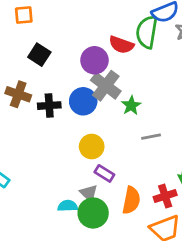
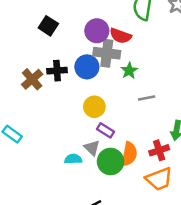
red semicircle: (121, 45) -> (120, 36), moved
gray cross: (106, 86) -> (107, 53), turned -30
brown cross: (18, 94) -> (32, 79), moved, turned 30
green circle: (93, 213) -> (111, 161), moved

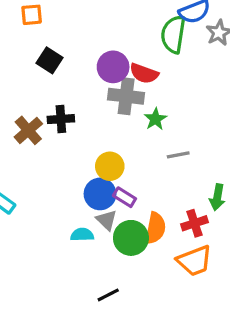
blue circle: (87, 67) -> (100, 194), moved

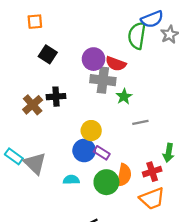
gray triangle: (107, 220) -> (35, 163), moved, size x1.5

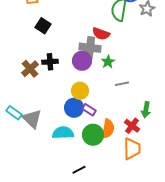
purple circle: (94, 59) -> (82, 61), moved
red cross: (152, 172) -> (132, 126), turned -35
cyan semicircle: (71, 180) -> (63, 133), size x1.5
orange trapezoid: (152, 199) -> (132, 149), turned -70

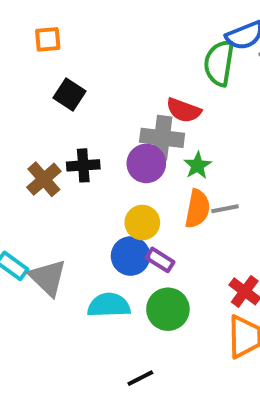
orange semicircle: (108, 129) -> (197, 209), moved

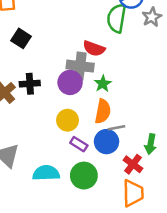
gray line: (225, 209) -> (117, 128), moved
blue circle: (131, 256) -> (107, 142), moved

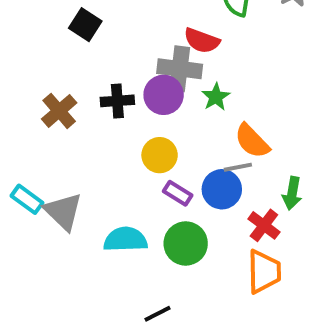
black cross: (30, 84) -> (117, 101), moved
orange semicircle: (103, 111) -> (252, 141), moved, turned 125

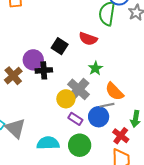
black square: (85, 25) -> (60, 46), moved
gray cross: (180, 69) -> (79, 89), moved, turned 35
purple circle: (164, 95) -> (33, 60), moved

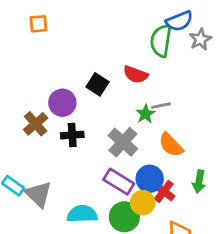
black cross: (44, 70) -> (72, 135), moved
yellow circle: (66, 99) -> (143, 203), moved
gray line: (107, 105) -> (161, 106), moved
purple rectangle: (75, 119) -> (119, 182), size x1.5
red cross: (121, 136) -> (164, 191), moved

